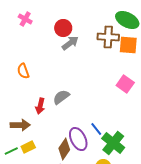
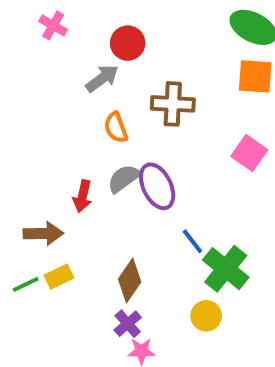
brown cross: (108, 37) -> (173, 104), moved
gray arrow: (70, 43) -> (102, 78), moved
orange semicircle: (23, 71) -> (116, 127), moved
purple ellipse: (78, 139) -> (157, 186), moved

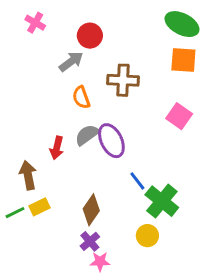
brown arrow: (43, 233) -> (28, 175), turned -100

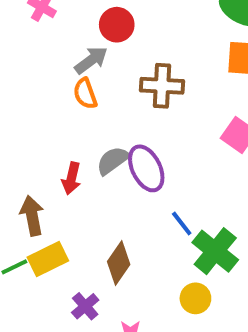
orange semicircle: (81, 97) -> (85, 94), moved
yellow rectangle: (39, 207) -> (48, 259), size x1.4
purple cross: (90, 241) -> (85, 306), moved

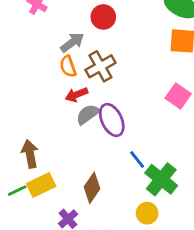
red circle: (117, 25) -> (103, 17), moved
brown cross: (162, 86) -> (100, 66), moved, turned -32
red arrow: (71, 178) -> (76, 95), moved, turned 55

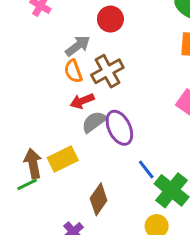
yellow rectangle: (41, 185) -> (63, 159), moved
green line: (17, 191) -> (27, 184), moved

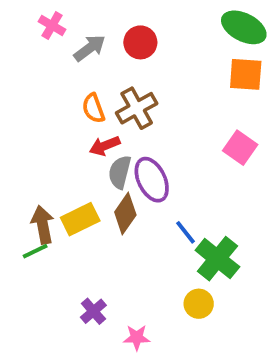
gray arrow: (78, 46) -> (90, 48), moved
gray semicircle: (94, 122) -> (120, 172), turned -40
brown diamond: (99, 199) -> (125, 213), moved

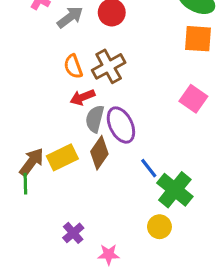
brown arrow: (43, 225) -> (32, 162), turned 48
green line: (35, 251) -> (25, 184), turned -65

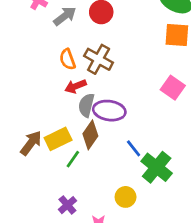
brown cross: (109, 66) -> (99, 59), turned -32
purple ellipse: (121, 125) -> (109, 111), turned -56
green line: (25, 184) -> (73, 159), moved, turned 36
yellow circle: (159, 227) -> (126, 197), moved

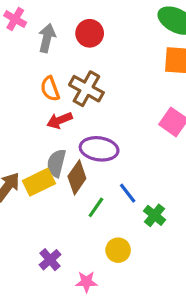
gray arrow: (65, 16) -> (47, 38), turned -40
gray semicircle: (86, 105) -> (56, 163), moved
green line: (73, 159) -> (96, 207), moved
green cross: (157, 167) -> (154, 215), size x0.6

